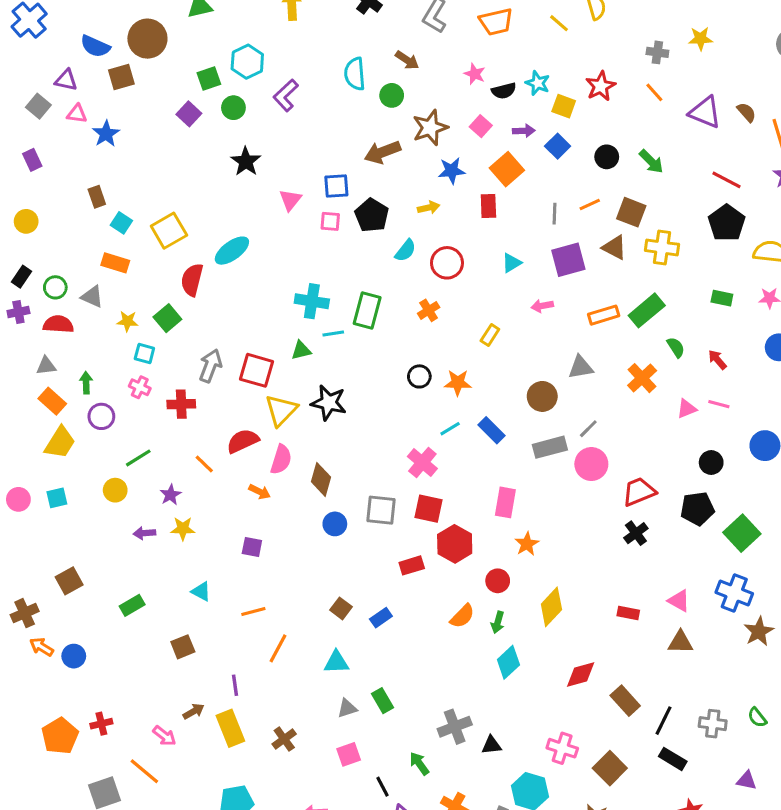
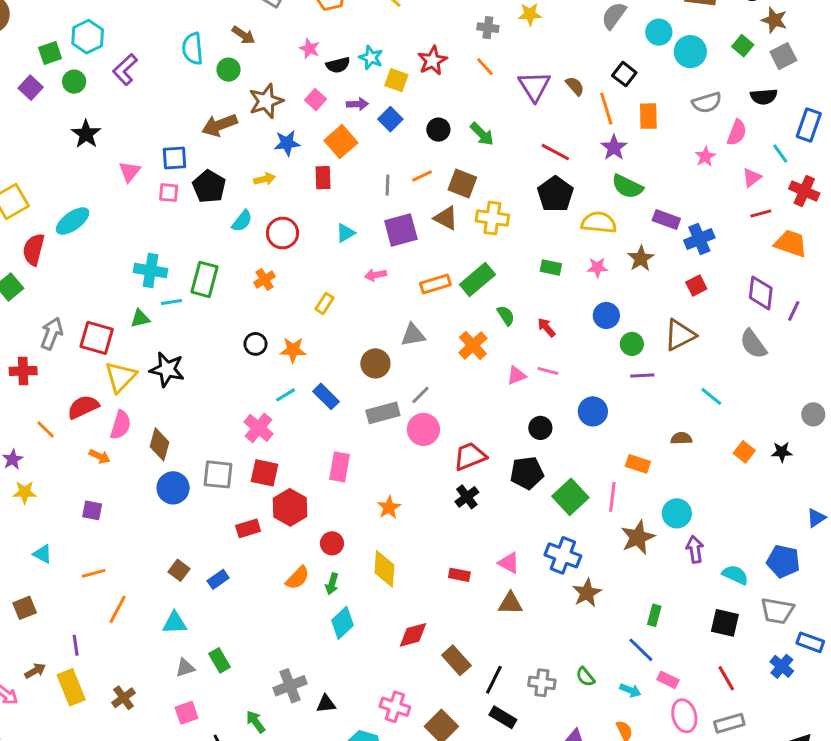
purple triangle: (705, 112) -> (534, 86), turned 36
blue circle: (335, 524) -> (173, 488), size x1.4
orange star: (527, 544) -> (389, 507), moved
yellow diamond: (551, 607) -> (384, 569), turned -39

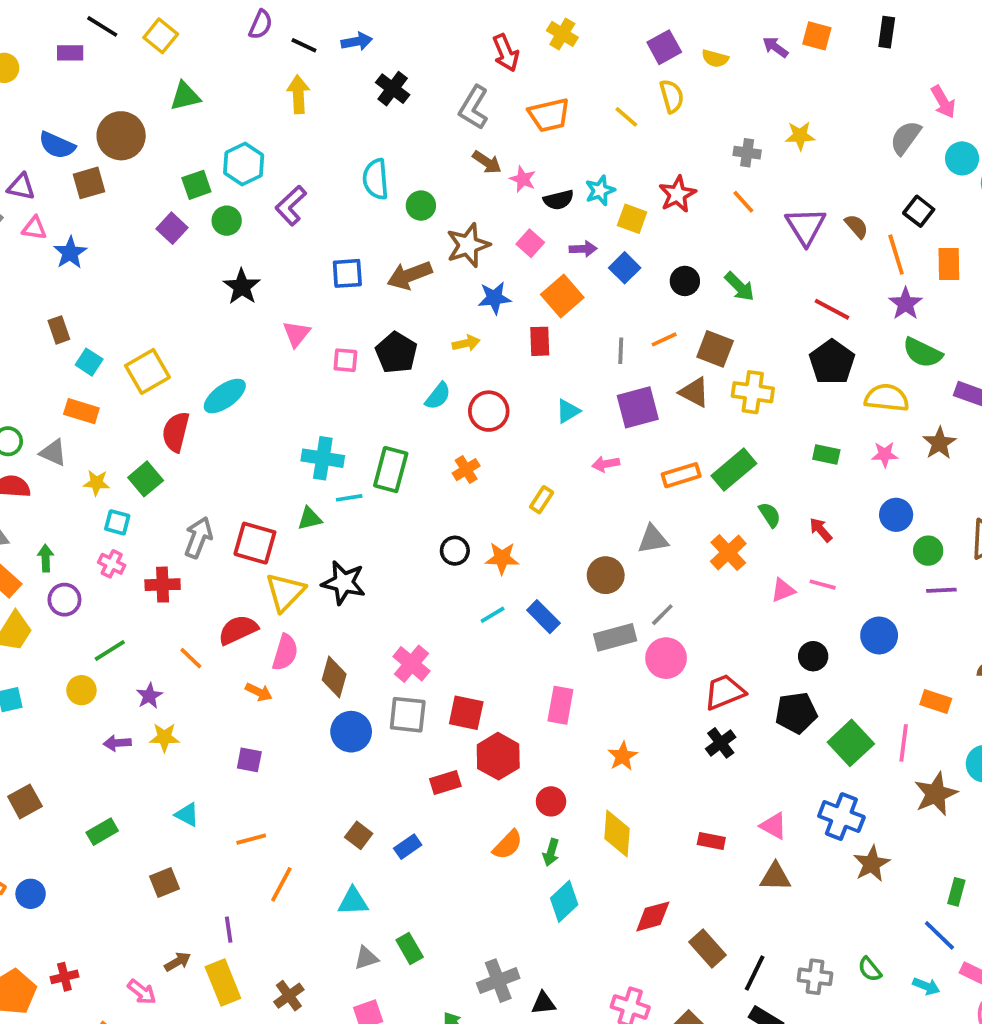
brown arrow: (244, 35) -> (487, 162), moved
cyan star: (371, 58) -> (600, 190), turned 30
blue square: (175, 158) -> (347, 273), moved
pink cross: (259, 428) -> (411, 664), moved

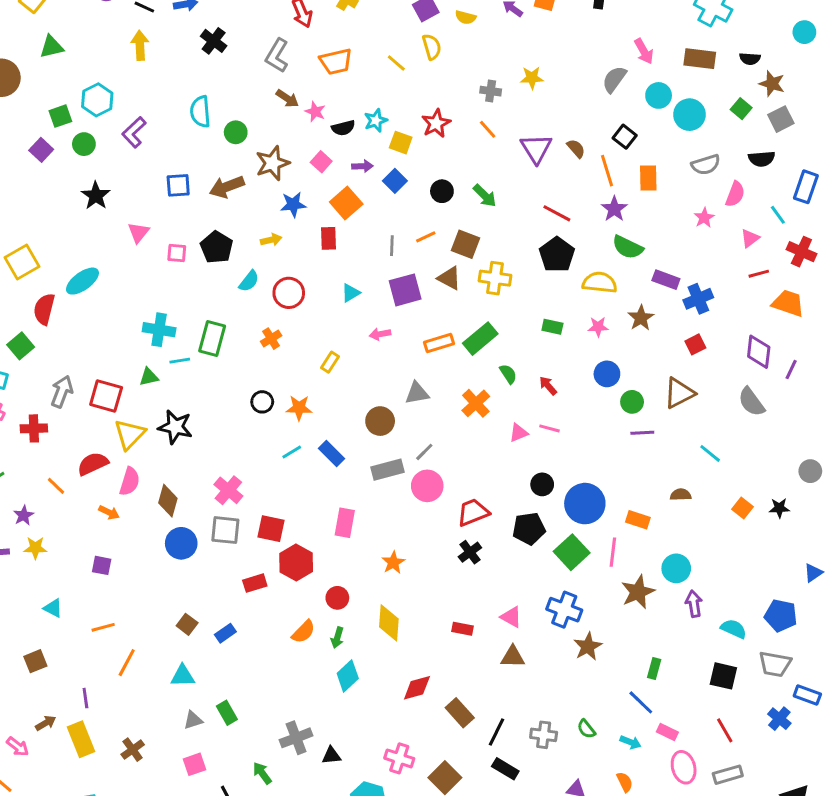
blue circle: (879, 635) -> (585, 504), moved, size x1.4

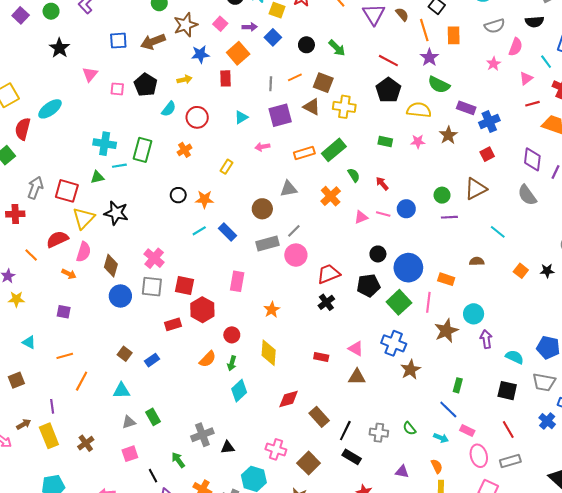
blue circle: (607, 374) -> (406, 209), moved

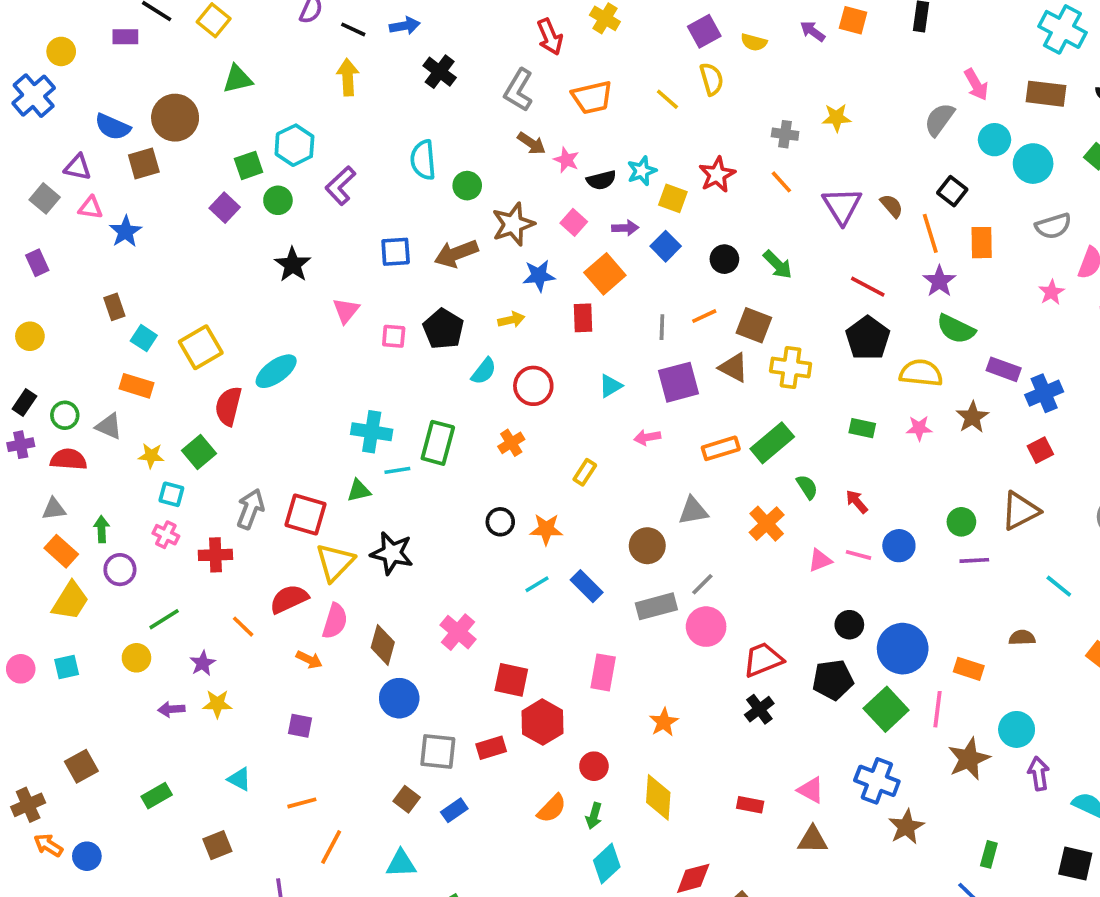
gray square: (152, 287) -> (438, 751), moved

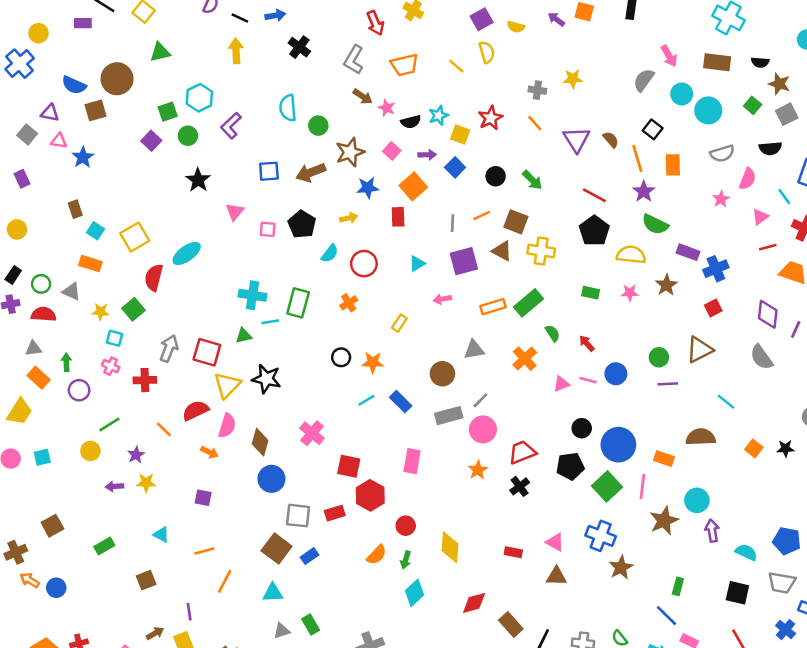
yellow trapezoid: (70, 601) -> (20, 412), moved
brown semicircle: (1022, 638) -> (701, 437), size x1.6
orange star: (664, 722) -> (478, 470), moved
brown square: (407, 799) -> (277, 548), size x1.6

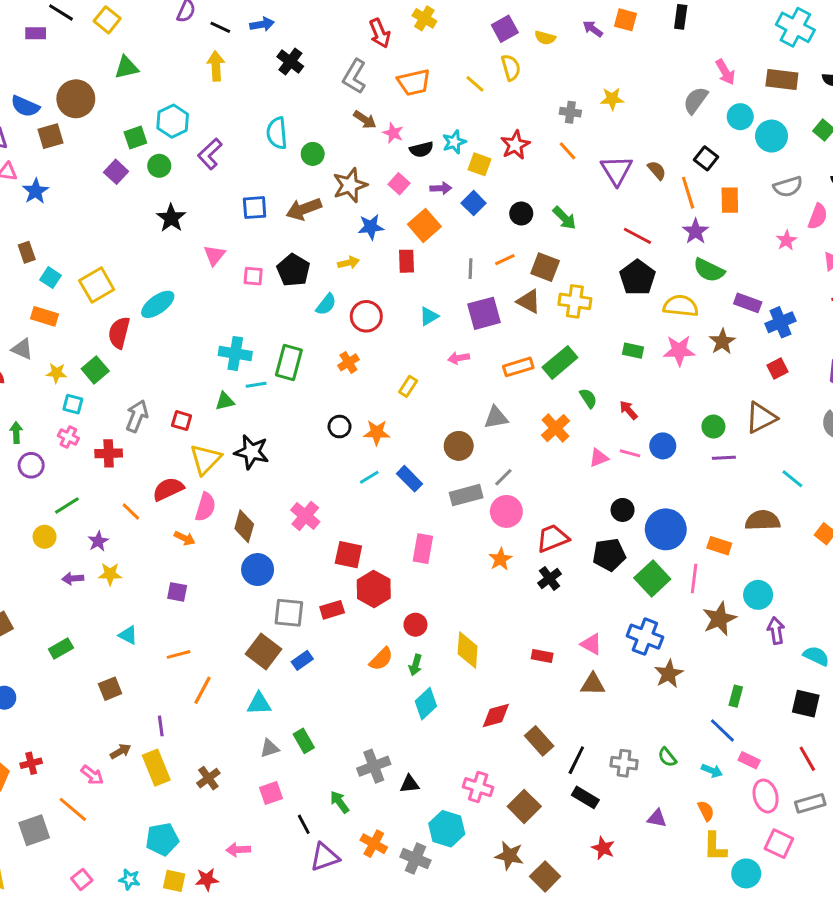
pink star: (630, 293) -> (679, 351), size x1.5
red square: (207, 352) -> (182, 421), size x0.6

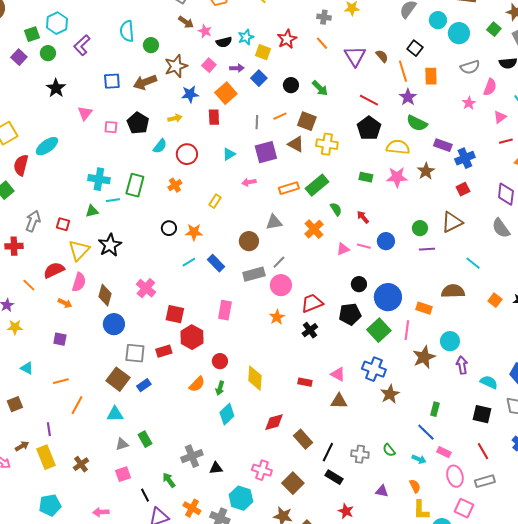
black star: (252, 452) -> (110, 245), turned 30

